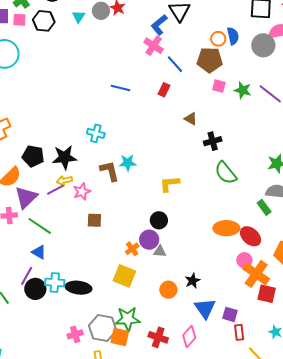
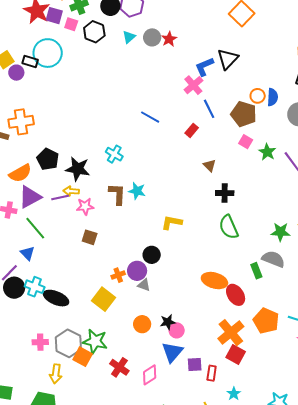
pink circle: (244, 260) -> (177, 330), moved
purple square: (230, 314) -> (195, 365), turned -35
red rectangle: (239, 332) -> (212, 373), moved

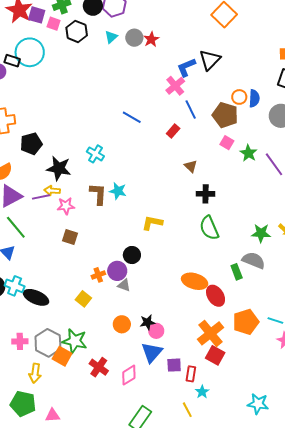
black pentagon: (48, 159) -> (31, 144), moved, turned 30
yellow square: (103, 299) -> (83, 299), size x0.7
orange pentagon: (266, 321) -> (246, 322), turned 30
cyan star: (234, 394) -> (202, 392), moved

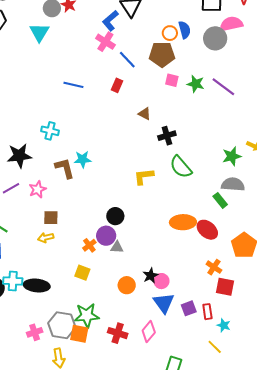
cyan triangle: (111, 37) -> (39, 32), moved, size x1.5
yellow arrow: (52, 191) -> (46, 238), moved
yellow L-shape: (152, 223) -> (144, 176), moved
orange cross: (211, 333) -> (214, 267), size x0.6

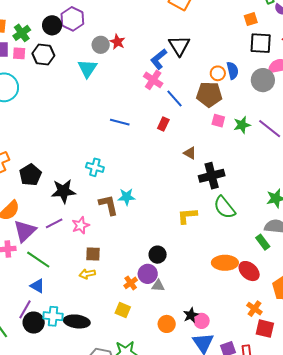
green star: (196, 84) -> (242, 125), turned -30
black cross: (167, 136) -> (212, 176), size x1.4

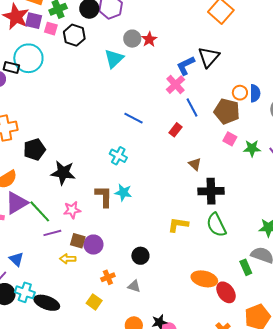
cyan cross: (95, 167) -> (118, 156), moved
purple line: (54, 223) -> (52, 233), moved
green line: (38, 260) -> (40, 211), moved
purple circle: (148, 274) -> (93, 245), moved

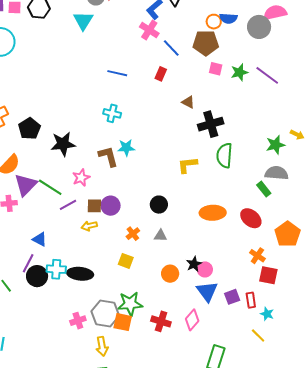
blue semicircle: (255, 93) -> (228, 18), turned 108
green semicircle: (216, 225) -> (224, 155), turned 45
orange ellipse: (204, 279) -> (213, 213), moved

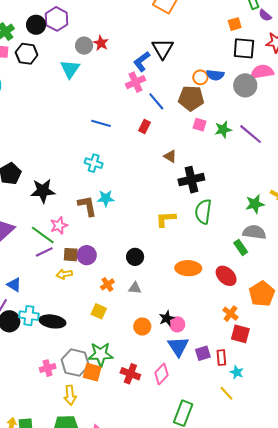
pink cross: (149, 30) -> (136, 82), turned 30
green line: (50, 187) -> (43, 235), moved

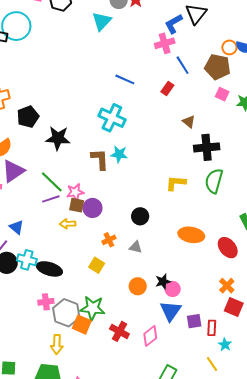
cyan cross: (94, 163) -> (112, 118), size x1.5
pink star: (59, 226) -> (75, 192), moved
pink cross: (48, 368) -> (46, 302), moved

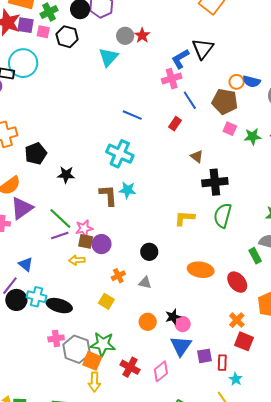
black star: (58, 138) -> (66, 175), size x0.7
yellow arrow: (57, 344) -> (94, 382), moved

